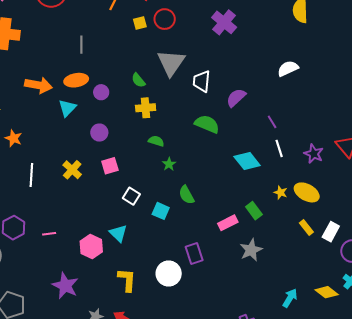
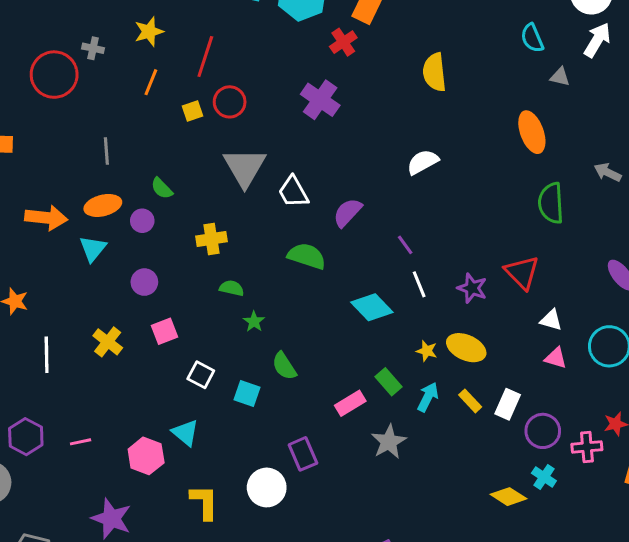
green semicircle: (138, 80) -> (162, 188), moved
white trapezoid: (202, 81) -> (293, 192), turned -30
cyan arrow: (290, 298) -> (428, 397), moved

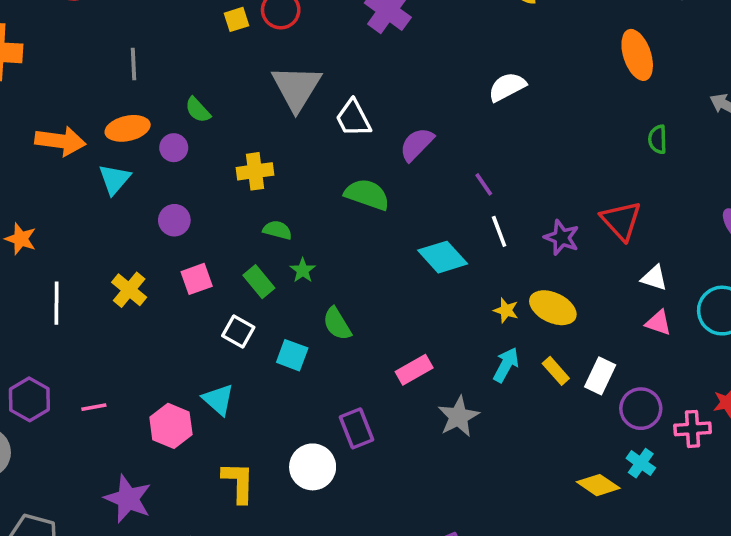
green semicircle: (551, 203) -> (658, 139), size x0.6
green rectangle: (388, 382) -> (259, 282), moved

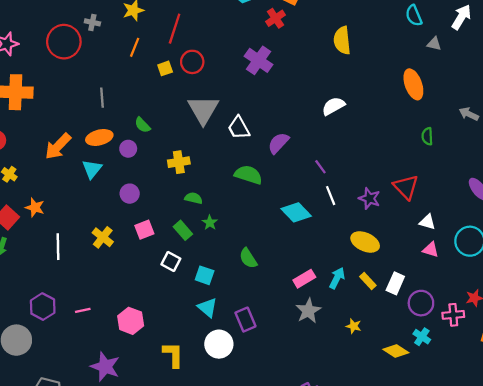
orange arrow: (60, 141) -> (58, 146), turned 128
yellow star: (506, 310) -> (354, 326), moved
green semicircle: (337, 324) -> (248, 258), moved
pink rectangle: (414, 370) -> (304, 279), moved
cyan triangle: (218, 400) -> (207, 308), moved

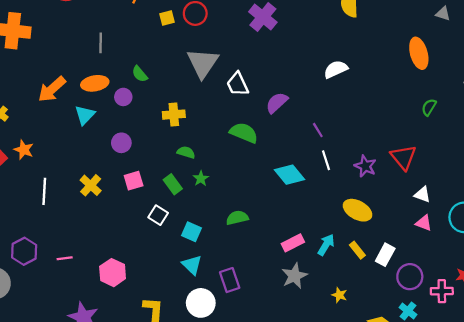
green semicircle: (427, 136) -> (429, 107), turned 30
green semicircle: (248, 258) -> (237, 218), turned 105

